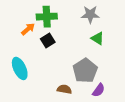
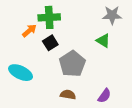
gray star: (90, 14) -> (112, 15), moved
cyan ellipse: (20, 68) -> (21, 73), turned -40
gray pentagon: (85, 71) -> (72, 64), moved

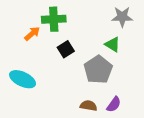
black square: (50, 43) -> (66, 49), moved
gray pentagon: (72, 64) -> (98, 70), moved
brown semicircle: (68, 95) -> (89, 106), moved

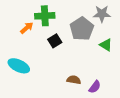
green triangle: (113, 44) -> (106, 45), moved
gray pentagon: (98, 70) -> (82, 29), moved
brown semicircle: (89, 106) -> (74, 80), moved

